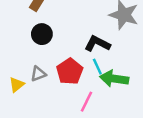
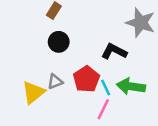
cyan line: (97, 67) -> (106, 88), moved
yellow triangle: (17, 85) -> (33, 92), size x1.5

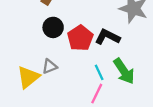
red pentagon: (86, 79) -> (80, 38), moved
green arrow: (131, 86) -> (124, 71), turned -132

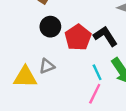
black L-shape: (107, 37) -> (105, 36), turned 30
yellow triangle: (28, 77) -> (25, 77), turned 40

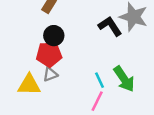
black L-shape: (105, 36) -> (110, 26), moved
red pentagon: (78, 37) -> (49, 54), moved, turned 30

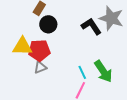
black circle: (54, 36) -> (48, 24), moved
yellow triangle: (29, 85) -> (22, 46), moved

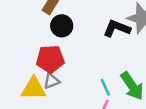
black L-shape: (91, 26) -> (117, 28), turned -35
yellow triangle: (22, 46) -> (34, 89), moved

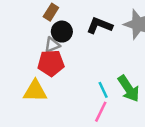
black L-shape: (117, 28) -> (99, 25), moved
gray triangle: (51, 81) -> (52, 45), moved

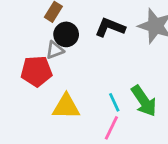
red pentagon: (51, 63) -> (36, 71), moved
yellow triangle: (35, 91) -> (66, 107), moved

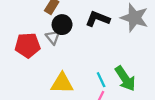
gray triangle: (55, 50) -> (53, 37), turned -49
red pentagon: (36, 71) -> (28, 45), moved

